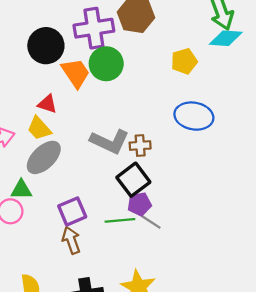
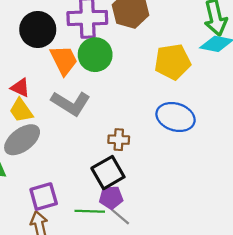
yellow pentagon: (184, 61) -> (173, 62), size x1.4
red triangle: (47, 104) -> (20, 88), moved
gray L-shape: (110, 142) -> (71, 103), moved

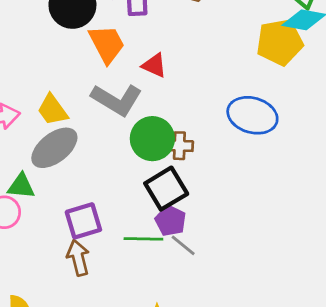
green circle: (95, 55) -> (152, 139), moved
yellow pentagon: (173, 62) -> (280, 42), moved
red triangle: (20, 88) -> (154, 65), moved
purple pentagon: (111, 197) -> (171, 221), turned 30

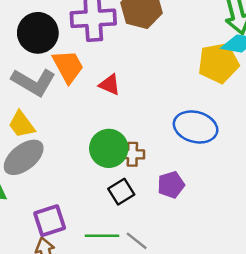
gray L-shape: (117, 100) -> (34, 82), moved
black square: (166, 189) -> (121, 192), size x0.7
purple pentagon: (171, 221) -> (171, 185), moved, turned 30

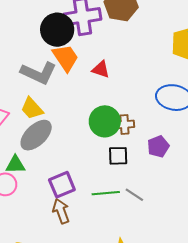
black circle: (38, 33) -> (57, 30), moved
black square: (121, 192) -> (118, 156), turned 35

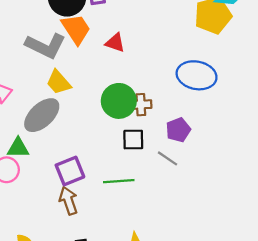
yellow trapezoid: (32, 108) -> (59, 82), moved
gray line: (134, 195) -> (168, 158), moved

